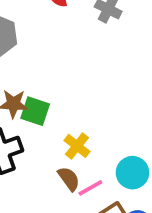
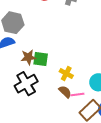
pink line: (90, 188) -> (77, 94), turned 32

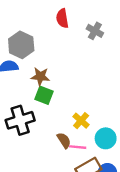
brown star: (28, 57) -> (40, 76), moved
yellow cross: (66, 74) -> (81, 121), moved

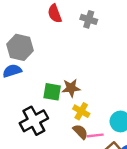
brown star: (40, 76) -> (71, 88), moved
yellow cross: (81, 121) -> (81, 111), moved

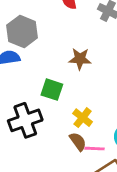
brown star: (71, 88) -> (80, 59), moved

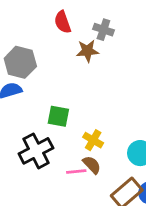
brown star: (80, 59) -> (87, 51), moved
pink line: (94, 149) -> (76, 172), moved

